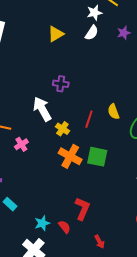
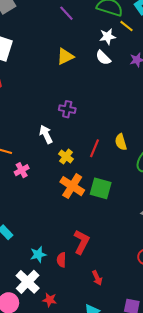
white semicircle: (92, 33) -> (103, 58), turned 98
white arrow: (42, 109) -> (46, 134), size x0.7
red semicircle: (64, 227) -> (61, 260), turned -144

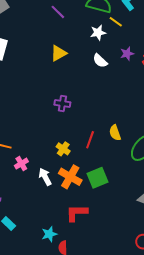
white semicircle: (103, 58) -> (100, 61), moved
white arrow: (46, 134) -> (45, 177), moved
green square: (101, 188) -> (98, 178), turned -35
red L-shape: (81, 242) -> (77, 213), moved, turned -115
cyan star: (38, 254) -> (49, 234), moved

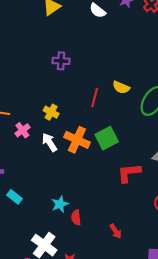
yellow semicircle: (115, 133) -> (121, 87), turned -42
yellow cross: (63, 149) -> (51, 112), moved
red L-shape: (77, 213) -> (129, 173), moved

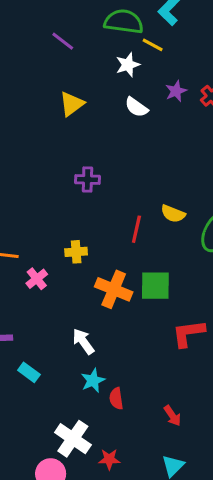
yellow cross: (51, 112) -> (76, 252), turned -32
green square: (107, 138) -> (155, 286), turned 30
white arrow: (50, 142) -> (83, 341), moved

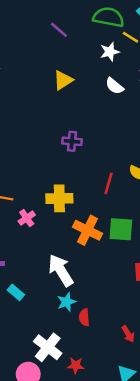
yellow cross: (76, 252) -> (59, 198), size x1.5
white arrow: (83, 341) -> (61, 270), size x1.5

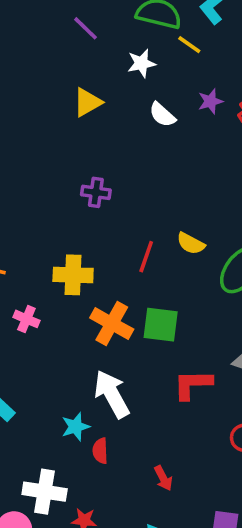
white star: (110, 52) -> (142, 63), moved
pink cross: (27, 218) -> (26, 319), moved, turned -35
white arrow: (61, 270) -> (112, 394), moved
white cross: (48, 347) -> (45, 492), turned -32

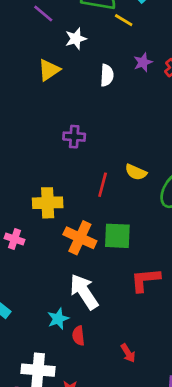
white star: (142, 63) -> (76, 39), moved
white semicircle: (162, 115) -> (107, 75), turned -125
purple cross: (96, 192) -> (74, 137), moved

